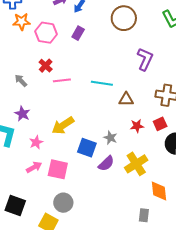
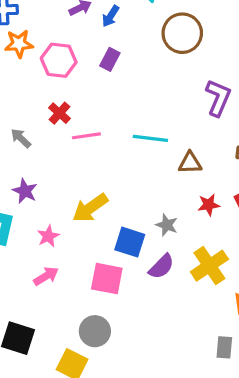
pink square: (58, 169) -> (107, 279), moved

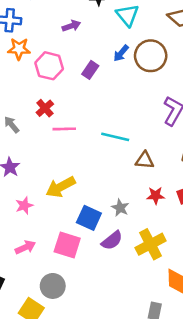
blue arrow: (110, 16) -> (121, 53), moved
pink arrow: (46, 276) -> (25, 247), moved

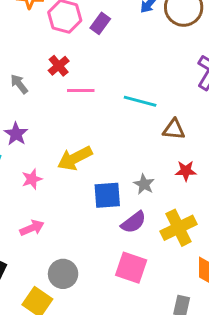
purple rectangle: (90, 70) -> (100, 23), moved
blue square: (89, 218) -> (107, 195), turned -30
pink square: (67, 245) -> (131, 268), moved

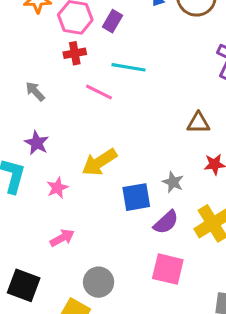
red cross: (59, 66) -> (75, 53), moved, turned 35
pink line: (81, 91) -> (99, 92), turned 32
cyan line: (140, 101) -> (128, 67), moved

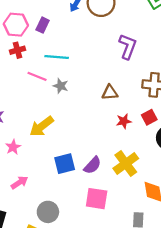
gray star: (173, 182) -> (61, 86), moved
blue square: (136, 197) -> (65, 164), moved

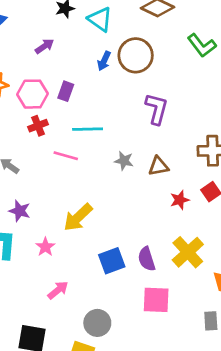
purple L-shape: (128, 47) -> (157, 109), moved
gray star: (61, 86) -> (124, 161), moved
purple semicircle: (92, 165) -> (147, 259), turned 126

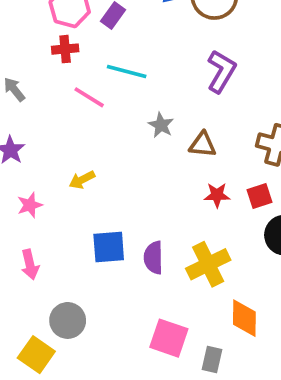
yellow arrow: (78, 217) -> (82, 180), size x0.6
pink arrow: (58, 290) -> (30, 265), turned 100
pink square: (156, 300) -> (169, 338), moved

